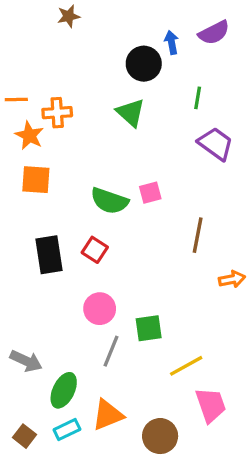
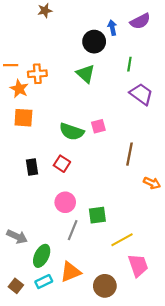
black rectangle: (49, 255) -> (32, 167), size x0.7
orange arrow: (232, 279) -> (152, 183), turned 35

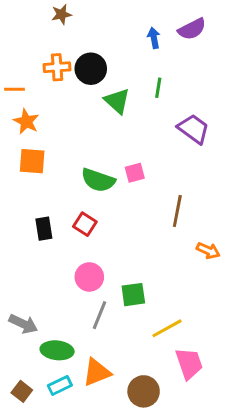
black circle: (94, 42) -> (91, 69), moved
green line: (129, 64) -> (158, 88), moved
orange cross: (37, 74) -> (57, 67), moved
green ellipse: (42, 256) -> (57, 350), turned 70

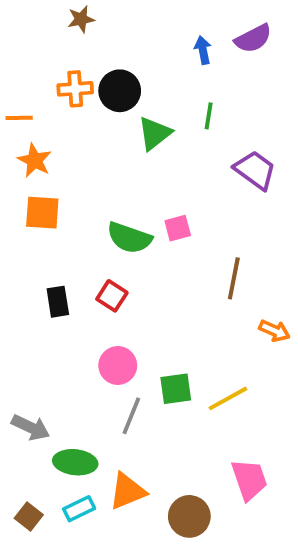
green triangle: (117, 101) -> (155, 133), turned 40
yellow line: (167, 328) -> (228, 398), moved

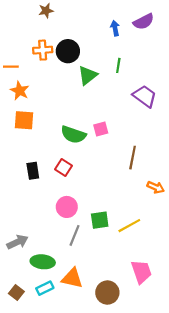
gray arrow: (31, 427) -> (17, 242), turned -50
orange triangle: (127, 491) -> (72, 278), turned 35

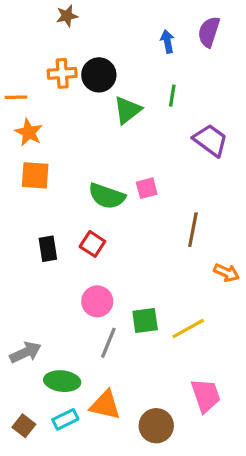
purple semicircle: (144, 22) -> (209, 32), turned 135

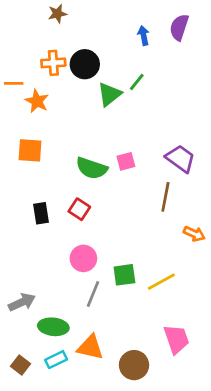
green line: (172, 96) -> (137, 82), moved, turned 30
orange star: (29, 132) -> (37, 101), moved
purple trapezoid: (210, 140) -> (181, 159), moved

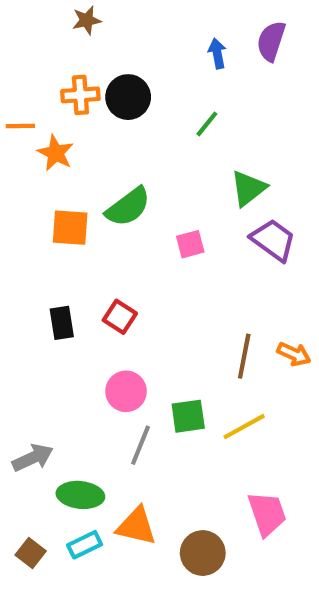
green triangle: (109, 94) -> (248, 188), moved
orange square: (30, 150) -> (70, 228), moved
green semicircle: (92, 168) -> (128, 207), moved, turned -56
brown line: (165, 197) -> (244, 356), moved

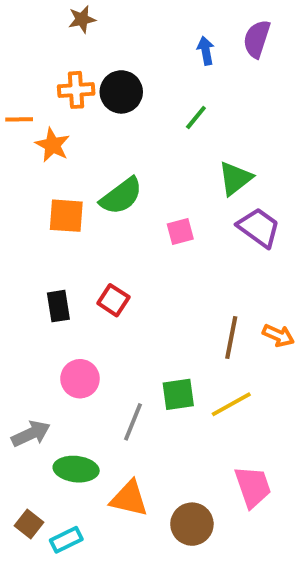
pink circle: (126, 391) -> (80, 379), moved
cyan rectangle: (85, 545) -> (66, 540), moved

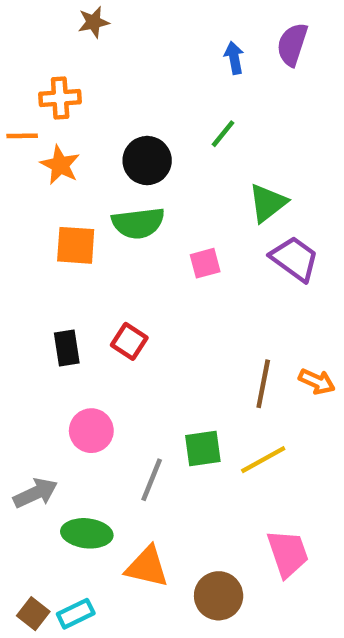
orange cross: (76, 90) -> (60, 98), moved
black circle: (121, 92) -> (147, 161), moved
green semicircle: (121, 196) -> (138, 223), turned 30
brown square: (29, 524) -> (33, 614), moved

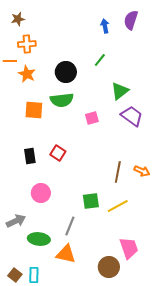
brown star: (94, 22) -> (18, 19), moved
gray line: (152, 480) -> (70, 226), moved
brown circle: (219, 596) -> (109, 267), moved
cyan rectangle: (76, 614) -> (34, 275), turned -63

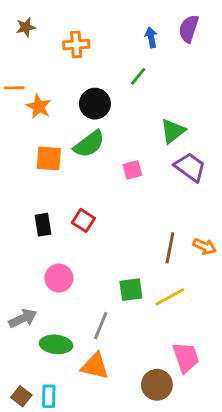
orange cross: (27, 44) -> (76, 45), moved
green line: (100, 60) -> (138, 76), moved
green semicircle: (62, 100) -> (89, 144), turned -30

